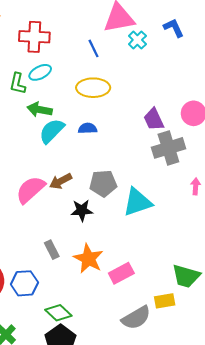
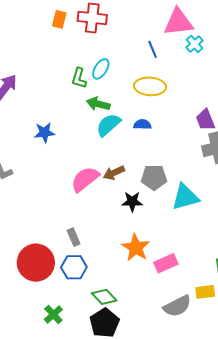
red cross: (34, 37) -> (92, 18), moved
cyan ellipse: (40, 72) -> (101, 69), turned -35
gray rectangle: (52, 250) -> (74, 237), moved

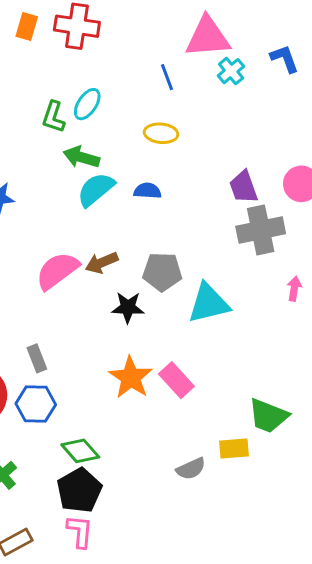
yellow ellipse: (150, 86) -> (161, 133), size x0.7
pink rectangle: (166, 263) -> (176, 380), moved, turned 70
gray semicircle: (177, 306) -> (191, 469), size x0.7

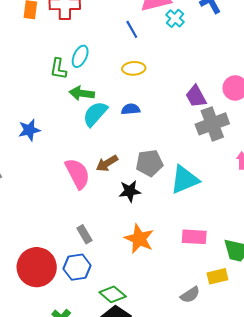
pink semicircle: (57, 271) -> (77, 174), turned 108
gray rectangle: (37, 358) -> (84, 234), moved
pink rectangle: (176, 380) -> (194, 237), moved, turned -35

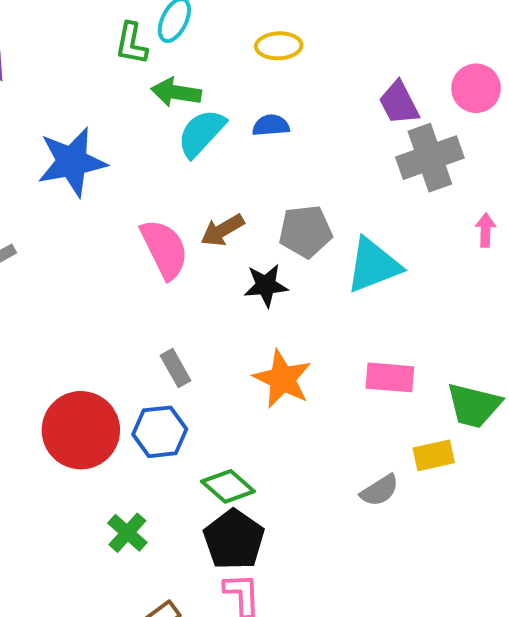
blue star: (29, 130) -> (72, 162), size x1.6

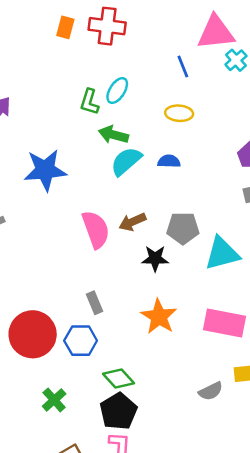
pink rectangle: (390, 377) -> (225, 323), size x1.4

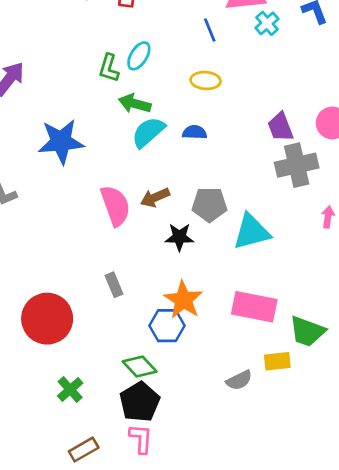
blue hexagon: (81, 341) -> (167, 326), moved

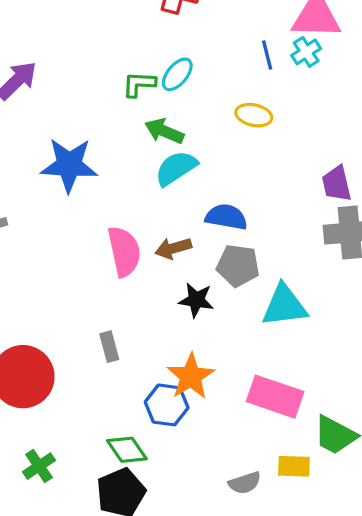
cyan cross: (267, 23) -> (306, 52), moved
green L-shape: (109, 68) -> (139, 84), turned 68
blue semicircle: (195, 132) -> (226, 217), moved, size x1.4

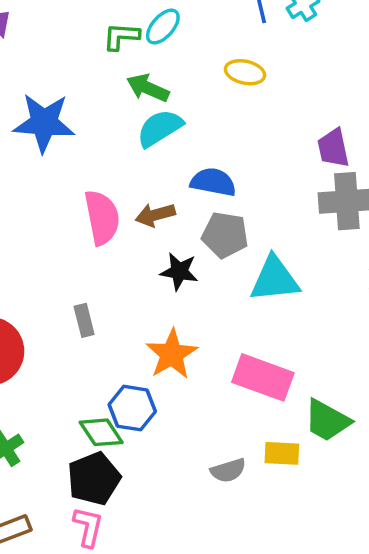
blue hexagon: (167, 405) -> (132, 408), moved

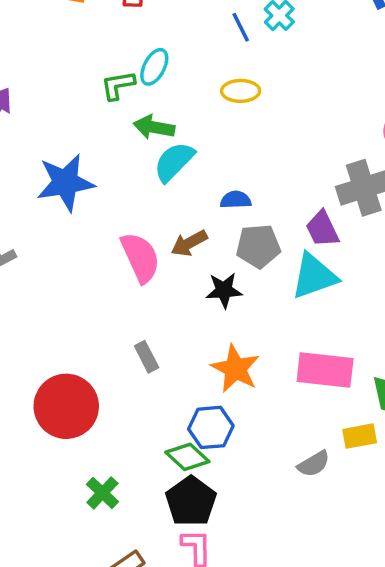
purple trapezoid: (333, 148) -> (322, 229), moved
blue semicircle: (213, 182) -> (236, 200), size x0.7

